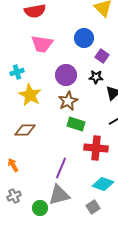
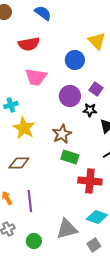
blue circle: (84, 38) -> (75, 60), moved
purple circle: (66, 75) -> (70, 96), moved
purple line: (61, 168) -> (30, 201), moved, turned -30
gray triangle: (59, 195) -> (67, 229), moved
gray square: (93, 207) -> (94, 245), moved

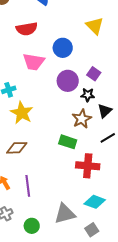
blue circle: (75, 60) -> (63, 48), moved
brown star: (62, 134) -> (82, 119), moved

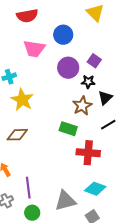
purple line: (28, 186) -> (28, 188), moved

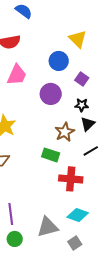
blue circle: (63, 35) -> (59, 61), moved
pink trapezoid: (34, 49) -> (17, 75), turned -75
purple square: (94, 61) -> (82, 79), moved
black star: (88, 82) -> (82, 105), moved

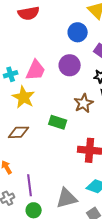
pink trapezoid: (17, 75) -> (36, 70), moved
green rectangle: (51, 155) -> (58, 122), moved

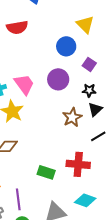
pink trapezoid: (36, 70) -> (24, 84), turned -60
green rectangle: (58, 122) -> (46, 172), moved

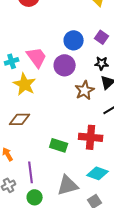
blue circle: (66, 46) -> (74, 40), moved
purple circle: (58, 79) -> (65, 65), moved

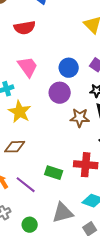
pink trapezoid: (37, 57) -> (28, 67), moved
brown star: (85, 90) -> (80, 118), turned 30
purple line: (31, 172) -> (26, 185), moved, turned -45

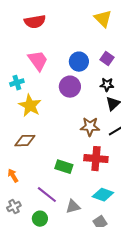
brown star: (80, 118) -> (90, 127), moved
purple line: (26, 185) -> (47, 195), moved
gray triangle: (63, 213) -> (73, 207), size x0.7

